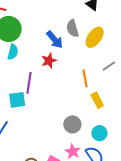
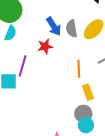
gray semicircle: (73, 28) -> (72, 29), moved
gray circle: (72, 124) -> (83, 114), moved

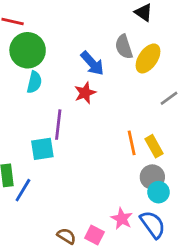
gray semicircle: (72, 29) -> (124, 47), moved
orange line: (79, 69) -> (132, 143), moved

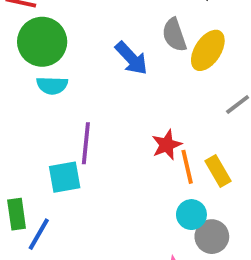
cyan semicircle: (34, 82) -> (52, 85), turned 80
red star: (85, 93) -> (167, 145), moved
gray circle: (152, 177) -> (212, 237), moved
cyan circle: (158, 192) -> (191, 215), moved

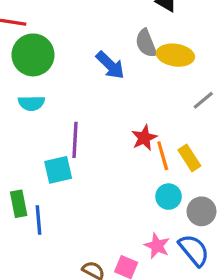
yellow ellipse: (208, 50) -> (175, 55), turned 68
cyan semicircle: (52, 85) -> (31, 103), moved
blue line: (39, 234) -> (38, 220), turned -32
gray circle: (212, 237) -> (202, 211), moved

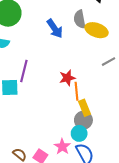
yellow rectangle: (189, 158) -> (84, 108), moved
cyan circle: (169, 197) -> (79, 133), moved
gray circle: (202, 211) -> (83, 120), moved

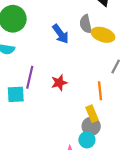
gray line: (108, 62) -> (116, 66), turned -32
red star: (67, 78) -> (59, 83), moved
orange line: (76, 91) -> (100, 91), moved

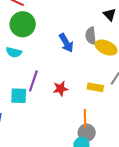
orange line: (100, 91) -> (85, 118), moved
yellow rectangle: (92, 114) -> (95, 87), moved, turned -63

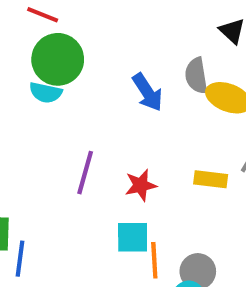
cyan semicircle: (14, 52) -> (46, 93), moved
cyan square: (19, 96) -> (133, 237), moved
orange line: (85, 118) -> (154, 260), moved

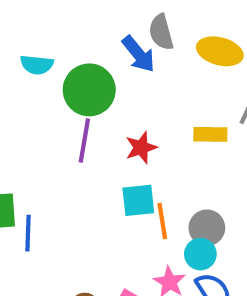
green circle: (58, 59) -> (89, 90), moved
gray semicircle: (196, 76) -> (161, 32), moved

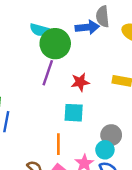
blue arrow: (139, 54) -> (87, 27), turned -65
cyan semicircle: (37, 65) -> (39, 30), moved
orange line: (162, 221) -> (58, 144), moved

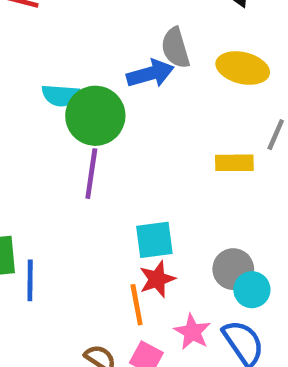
red star: (80, 82) -> (157, 279), moved
cyan circle: (105, 150) -> (252, 290), moved

